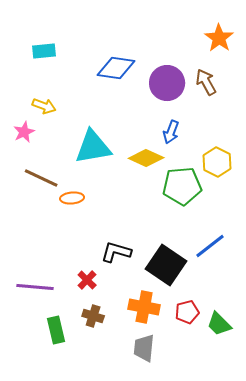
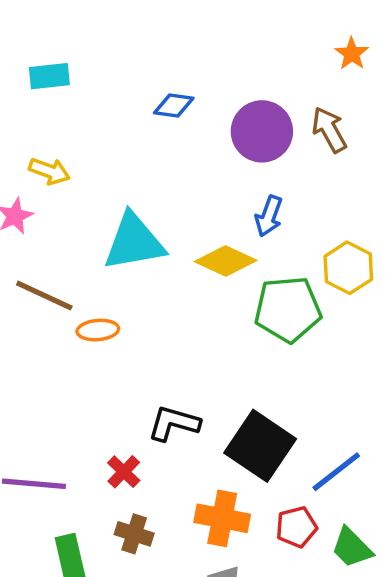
orange star: (219, 38) -> (352, 54), size x0.7
blue diamond: (116, 68) -> (174, 105), size x0.6
blue line: (210, 246) -> (336, 472), moved

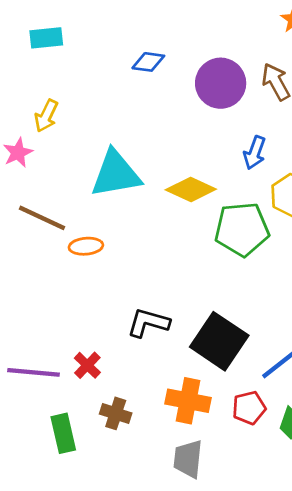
yellow arrow: (49, 171) -> (46, 116), turned 96
blue arrow: (269, 216) -> (255, 153), moved
red cross: (124, 472) -> (87, 365), moved

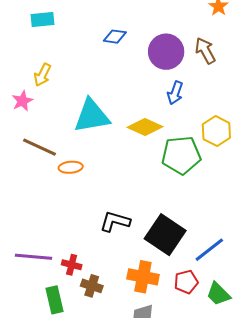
blue arrow: (255, 153) -> (175, 93), moved
red cross: (87, 365) -> (72, 265), moved, turned -30

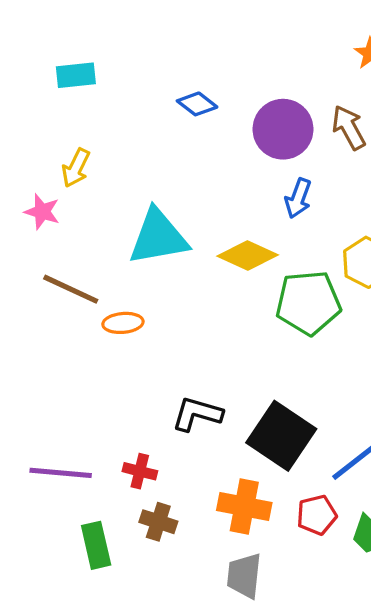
blue diamond: (115, 37) -> (197, 104), turned 30
pink star: (22, 101) -> (42, 212), turned -30
red cross: (72, 265) -> (140, 471), moved

